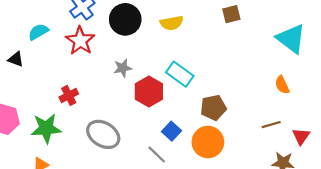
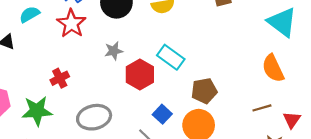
orange semicircle: (282, 85) -> (273, 68), size x1.5
gray ellipse: (103, 134) -> (94, 117), turned -44

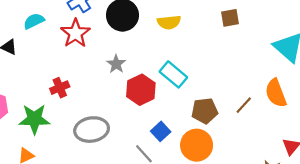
gray star: (114, 51) -> (116, 64), turned -30
brown line: (262, 108) -> (244, 105), moved, turned -36

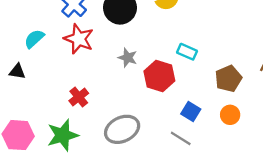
cyan rectangle: (173, 74) -> (187, 52), size x0.7
orange circle: (197, 145) -> (230, 115), size x0.6

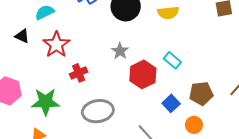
red star: (79, 39) -> (56, 45), moved
red cross: (79, 97) -> (79, 73), moved
blue square: (191, 112) -> (171, 103), moved

